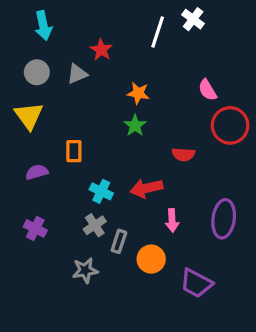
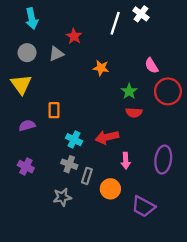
green star: (135, 125) -> (129, 91), moved
gray cross: (95, 225) -> (69, 164), turned -35

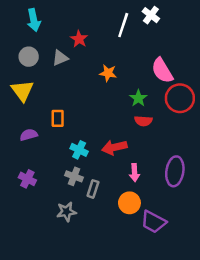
pink semicircle: (151, 66) -> (162, 70), size x1.5
orange circle: (110, 189) -> (129, 203), moved

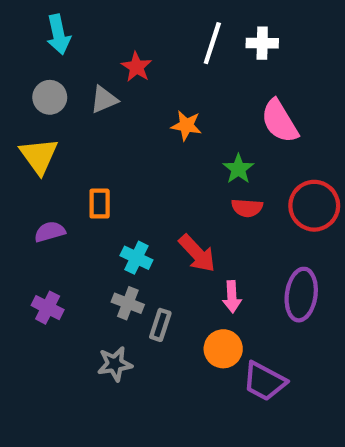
white cross: (151, 15) -> (262, 43), moved, turned -36
red circle: (180, 98) -> (314, 206), moved
red arrow: (114, 147) -> (197, 253), turned -120

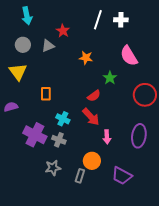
red semicircle: (247, 208) -> (94, 96), moved, turned -40
purple semicircle: (50, 232) -> (11, 107), moved
purple cross: (48, 308) -> (35, 135), moved, size x1.6
gray rectangle: (160, 325) -> (80, 176), moved
orange circle: (223, 349) -> (92, 161), moved

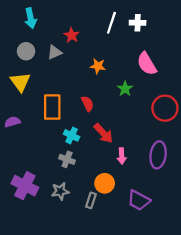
orange rectangle: (46, 94) -> (52, 107), size x1.6
red semicircle: (94, 96) -> (88, 104), moved, turned -80
purple cross: (35, 135) -> (25, 186), moved

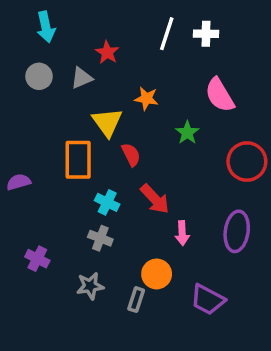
yellow triangle: (20, 82) -> (107, 122), moved
purple cross: (25, 186) -> (37, 259), moved, size x0.6

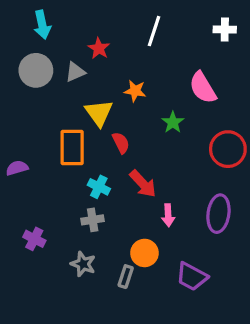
white cross: (206, 34) -> (225, 29), moved
gray circle: (39, 76) -> (36, 70), size x1.4
gray cross: (100, 238) -> (93, 220), turned -30
gray star: (90, 286) -> (83, 264), turned 30

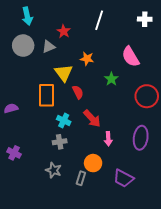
purple cross: (34, 239) -> (14, 153), moved

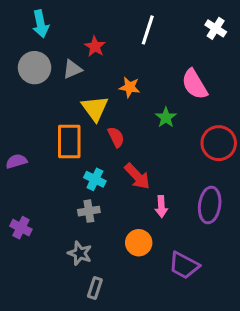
white cross: (145, 19) -> (216, 28), turned 32
gray rectangle: (81, 178) -> (95, 288), moved

